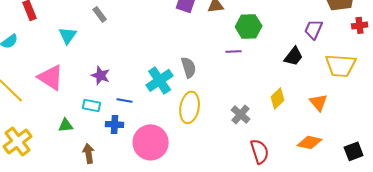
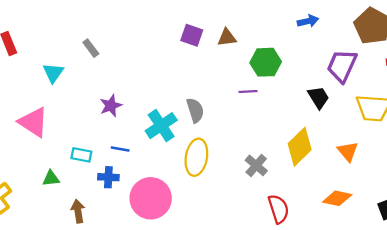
purple trapezoid: (314, 29) -> (342, 66), size x1.4
black trapezoid: (294, 56) -> (318, 97), turned -70
purple star: (101, 75) -> (111, 106), moved, turned 30
yellow diamond: (278, 98) -> (300, 147), size x1.5

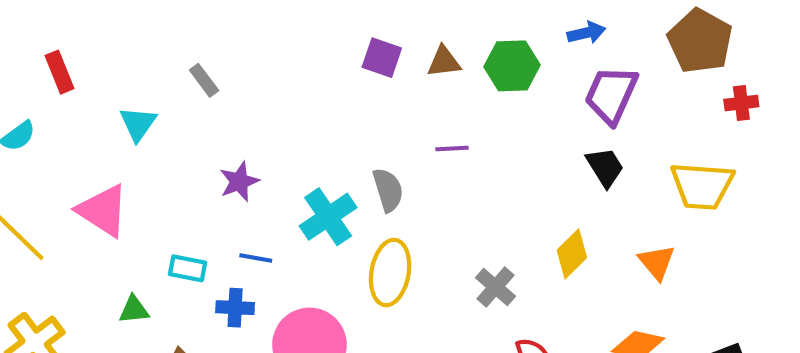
green hexagon: (266, 62) -> (512, 66), moved
purple trapezoid: (342, 66) -> (611, 95), moved
purple line: (248, 92) -> (452, 148), moved
yellow diamond: (300, 147) -> (572, 254), size x0.7

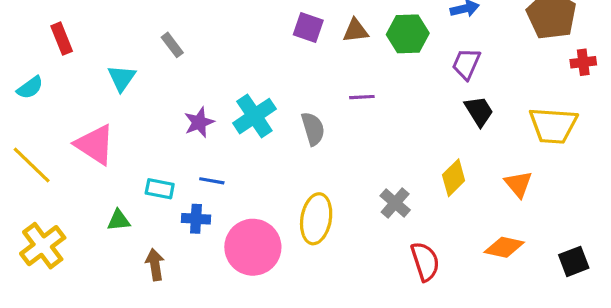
purple trapezoid: (611, 95) -> (466, 64), moved, size x0.7
cyan cross: (328, 217) -> (254, 116), moved
yellow ellipse: (390, 272) -> (316, 219), moved

